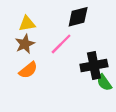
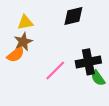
pink line: (61, 44) -> (55, 70), moved
orange semicircle: (28, 70) -> (16, 54), moved

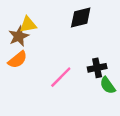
brown star: (23, 42) -> (19, 36), moved
black cross: (88, 62) -> (97, 68), size x0.7

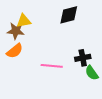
brown star: (19, 36) -> (16, 31), turned 30
pink line: (61, 77) -> (52, 66), turned 50

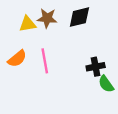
brown star: (16, 31) -> (47, 18), moved
pink line: (52, 66) -> (45, 61), moved, turned 75

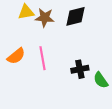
yellow triangle: (27, 24) -> (26, 12), moved
black cross: (96, 67) -> (80, 69), moved

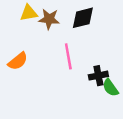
pink line: (42, 58) -> (68, 56), moved
black cross: (80, 69) -> (98, 76), moved

